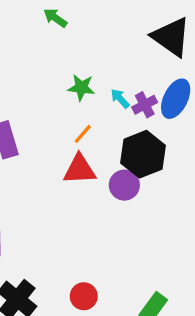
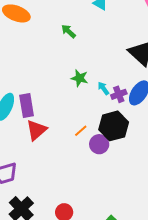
orange line: (83, 134) -> (81, 131), moved
red triangle: (80, 169) -> (36, 130), moved, turned -45

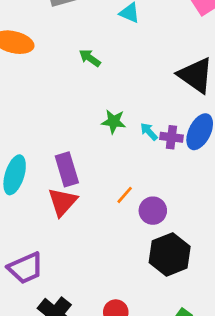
purple cross: (119, 94) -> (171, 137), turned 35
purple rectangle: (27, 106) -> (67, 169), moved
black hexagon: (114, 126) -> (170, 254), moved

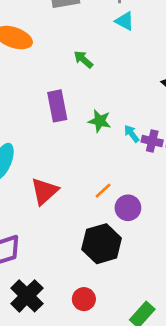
purple rectangle: (67, 169) -> (57, 106), moved
black hexagon: (170, 254) -> (102, 244), moved

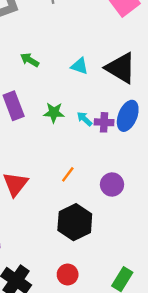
cyan triangle: (125, 21) -> (80, 66), moved
purple circle: (128, 208) -> (112, 184), moved

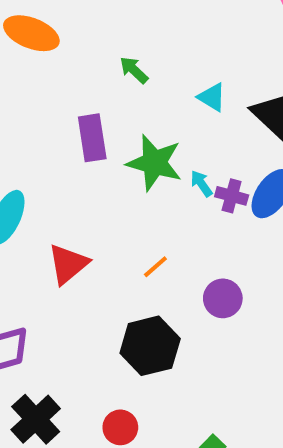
green star: (54, 113) -> (154, 163), size x1.6

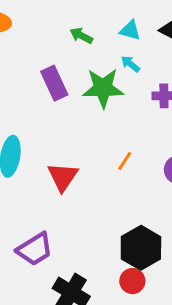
green arrow: (134, 70) -> (81, 36), moved
cyan arrow: (201, 184) -> (130, 64), moved
black hexagon: (150, 346) -> (141, 248), moved

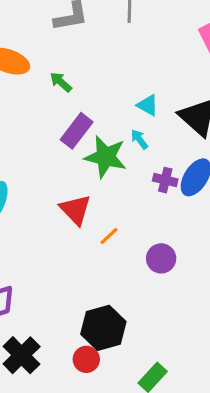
green arrow: (81, 36) -> (61, 82), moved
purple rectangle: (54, 83) -> (77, 131), moved, turned 48
red triangle: (63, 177) -> (76, 210), moved, turned -32

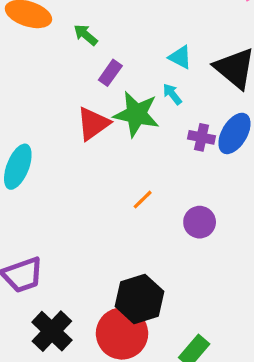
purple rectangle: (77, 131) -> (110, 73), moved, size x0.7
red triangle: (76, 210) -> (93, 124), moved, turned 40
red circle: (86, 359) -> (122, 333), size x1.8

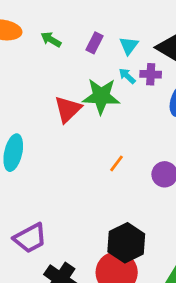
cyan triangle: (180, 57) -> (129, 46), turned 48
purple rectangle: (110, 73) -> (95, 43), moved
purple cross: (201, 137) -> (151, 74), moved

